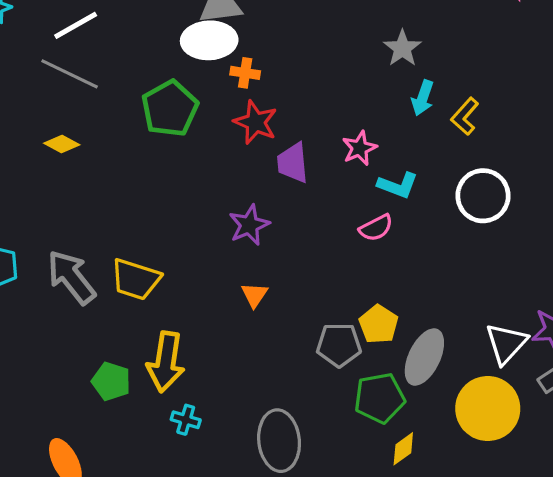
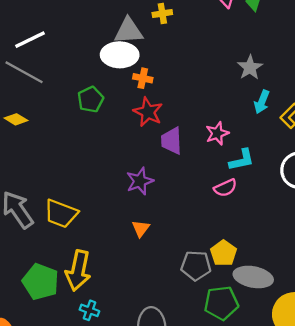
green pentagon: (170, 108) -> (91, 99), size x0.7
cyan L-shape: (398, 185) -> (242, 160), turned -36
gray ellipse: (424, 357) -> (253, 277), turned 72
green pentagon: (111, 381) -> (41, 282), size x1.4

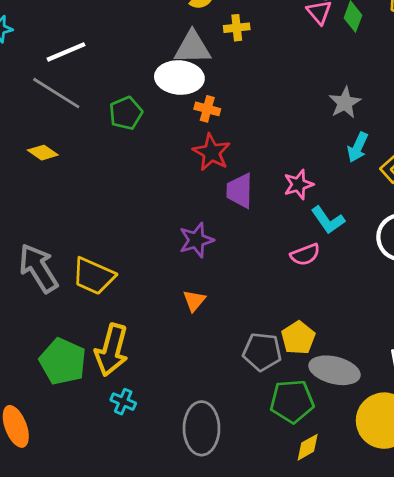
green pentagon: (91, 99) -> (126, 113), moved
cyan L-shape: (242, 160) -> (328, 220), turned 64

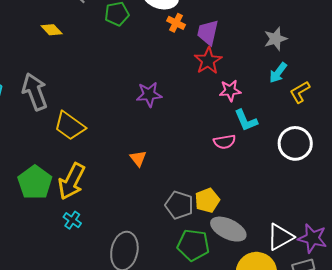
red star: (212, 152) -> (208, 61), moved
purple trapezoid: (240, 191) -> (208, 32), moved
purple star: (196, 240) -> (149, 94), moved
gray arrow: (38, 268) -> (35, 92), moved
orange triangle: (194, 301) -> (138, 158), turned -30

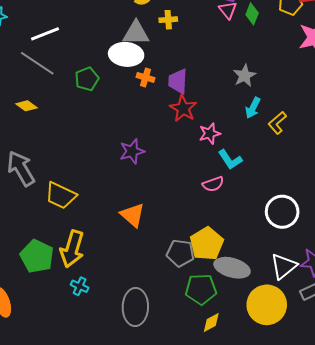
white circle: (295, 143) -> (282, 212), moved
orange triangle: (138, 158) -> (133, 215), size x1.5
yellow pentagon: (207, 200) -> (207, 244), size x1.4

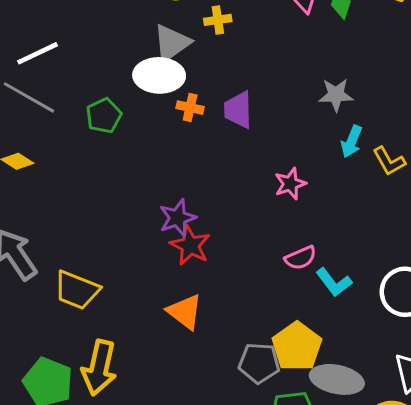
gray triangle: (136, 33) -> (172, 43), turned -32
gray star: (245, 76) -> (336, 95), turned 30
red star: (183, 108) -> (190, 245), moved
yellow L-shape: (277, 123) -> (389, 161), turned -75
cyan L-shape: (230, 160) -> (334, 282), moved

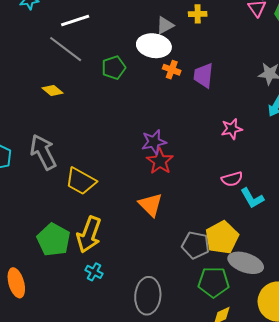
gray triangle: (172, 43) -> (165, 25), size x0.7

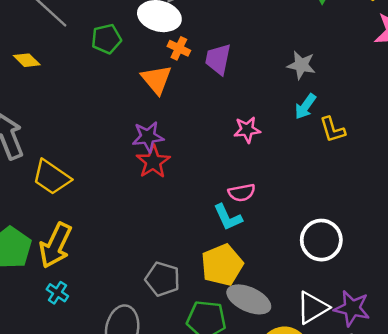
cyan L-shape: (252, 198) -> (228, 217), moved
orange triangle: (151, 205) -> (156, 79), moved
gray pentagon: (196, 245) -> (163, 279), moved

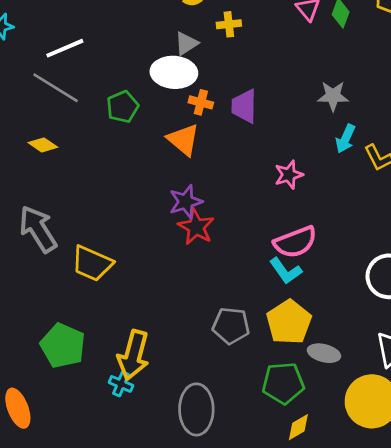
pink semicircle: (242, 193) -> (295, 242), size x1.5
yellow arrow: (55, 245) -> (133, 355), moved
gray pentagon: (163, 279) -> (231, 326), moved
gray ellipse: (249, 299) -> (324, 353), size x0.7

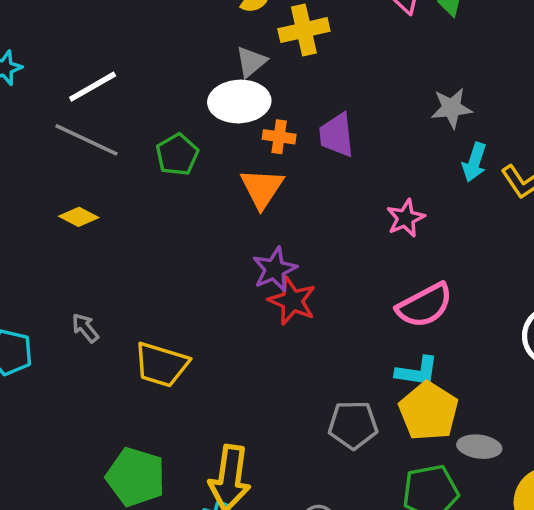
yellow cross: (229, 24) -> (304, 30), size x1.5
orange triangle: (183, 140) -> (262, 188), turned 30
gray arrow: (38, 229) -> (85, 328), size x0.5
cyan L-shape: (286, 271) -> (417, 372), moved, turned -40

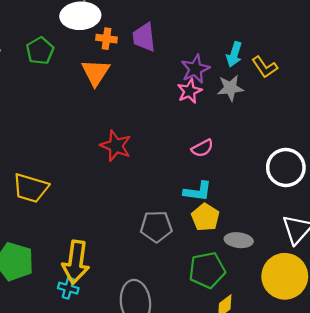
gray star: (452, 108) -> (230, 88), moved
purple star: (275, 269) -> (195, 69), moved
pink semicircle: (425, 305) -> (202, 148), size x0.6
yellow pentagon: (429, 411) -> (205, 217), size x0.7

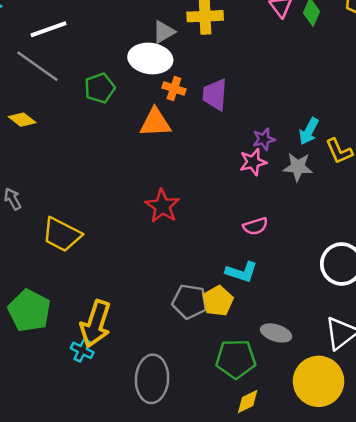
purple star: (195, 69) -> (264, 139), size x0.7
orange triangle: (95, 72) -> (155, 123), turned 44
yellow pentagon: (205, 217) -> (218, 301), moved

